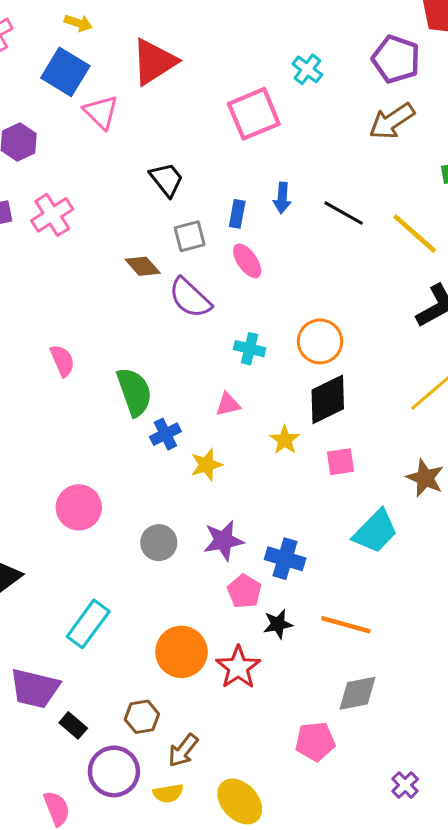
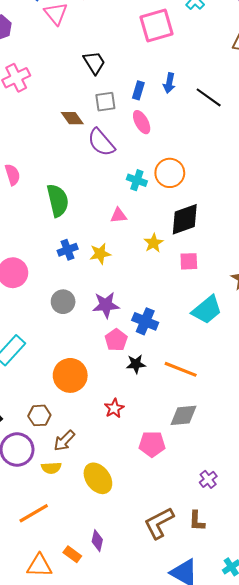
orange circle: (320, 341) -> (170, 173), moved
blue cross: (165, 434) -> (68, 250), moved
red star: (238, 667) -> (114, 408), moved, size x0.7

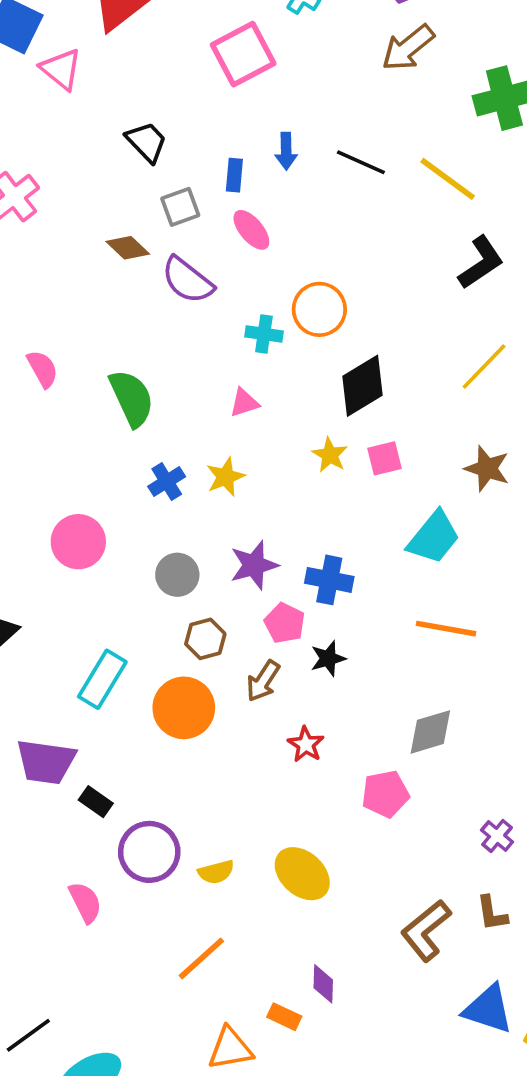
yellow star: (154, 243) -> (330, 455), moved
orange line: (181, 369) -> (446, 629), moved
orange circle: (70, 375) -> (184, 708), moved
brown hexagon: (39, 415) -> (205, 639), moved
brown arrow: (64, 441) -> (263, 681), moved

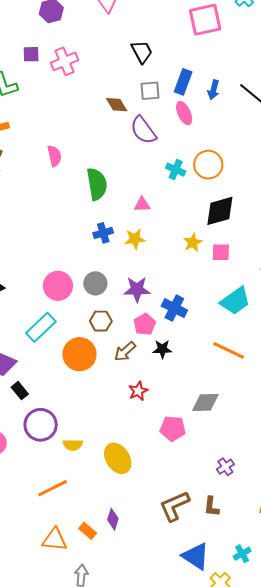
blue arrow: (286, 151) -> (213, 90), moved
blue rectangle: (234, 175) -> (183, 82), size x1.4
pink triangle: (244, 403) -> (142, 204), moved
pink circle: (78, 542) -> (58, 286), moved

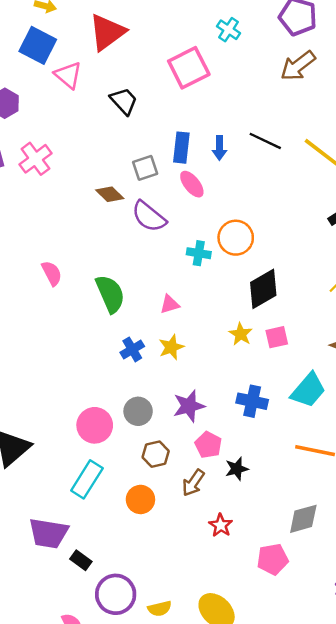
black trapezoid: (142, 52) -> (124, 101), moved
blue cross: (174, 308) -> (252, 401), moved
orange circle: (79, 354) -> (140, 499), size x0.7

